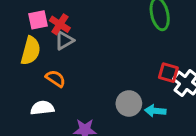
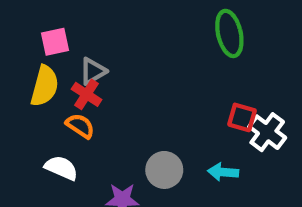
red cross: (60, 24) -> (87, 94), moved
gray circle: (129, 103) -> (164, 170), moved
white semicircle: (42, 108) -> (61, 168), turned 30

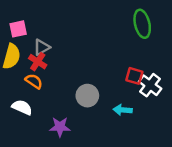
green ellipse: (229, 33) -> (142, 24), moved
gray circle: (164, 170) -> (87, 96), moved

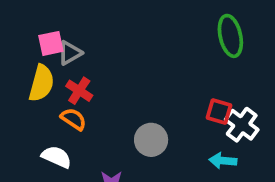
gray triangle: (42, 47) -> (70, 53), moved
cyan arrow: (123, 110) -> (223, 161), moved

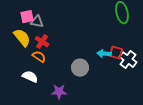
gray triangle: (70, 53) -> (37, 22), turned 40
yellow semicircle: (41, 83) -> (22, 38), turned -54
cyan arrow: (223, 161) -> (104, 54), moved

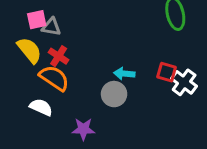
cyan arrow: (104, 54) -> (124, 74), moved
orange semicircle: (39, 57) -> (54, 78), size x1.5

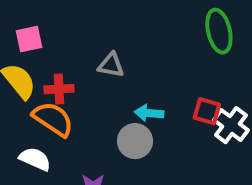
gray triangle: (51, 27) -> (111, 65), moved
red cross: (59, 56) -> (59, 89), turned -36

